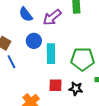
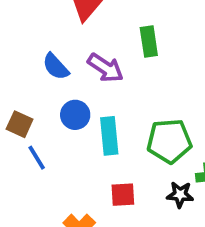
purple arrow: (52, 17) -> (105, 68), turned -102
black star: (76, 89) -> (180, 195), moved

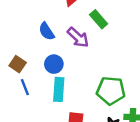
green rectangle: (149, 41) -> (99, 19), moved, turned -42
cyan rectangle: (109, 136) -> (59, 89), moved

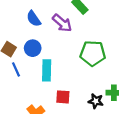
blue circle: (54, 64) -> (33, 48), moved
green pentagon: (111, 91) -> (93, 53), moved

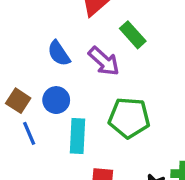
green pentagon: (93, 53) -> (129, 118), moved

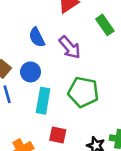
green rectangle: (133, 35) -> (105, 25), moved

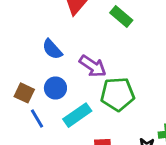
purple arrow: (70, 47) -> (93, 66), moved
cyan rectangle: (43, 101) -> (77, 115), turned 60

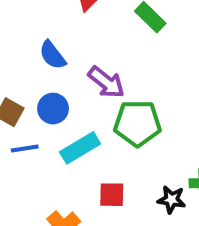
blue line: (37, 119) -> (25, 149), turned -72

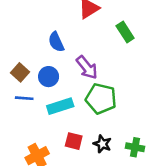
black star: (172, 200) -> (102, 144), moved

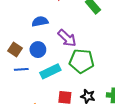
blue semicircle: (56, 42) -> (40, 21), turned 112

